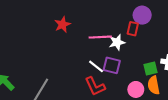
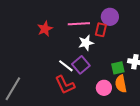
red star: (62, 25) -> (45, 29), moved
pink line: (100, 37) -> (79, 24), moved
purple square: (112, 65) -> (81, 65), turned 36

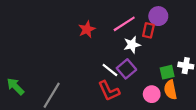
pink line: (79, 24) -> (124, 24), turned -30

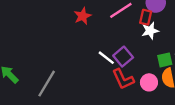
white star: (132, 45) -> (150, 31), moved
red L-shape: (109, 91) -> (123, 79), moved

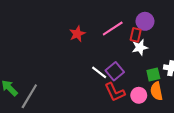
gray line: (47, 84) -> (29, 96), moved

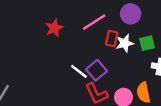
red rectangle: (136, 35) -> (112, 39), moved
green square: (153, 74) -> (147, 43), moved

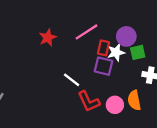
purple circle: (131, 14) -> (126, 36), moved
purple square: (97, 70) -> (103, 66), moved, turned -36

